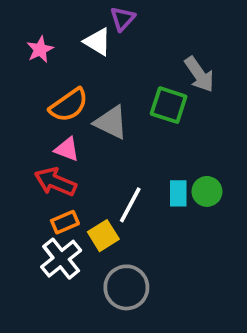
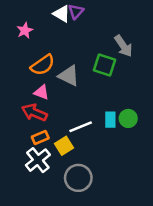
white triangle: (98, 42) -> (62, 14), moved
white line: (130, 205) -> (81, 127), turned 40

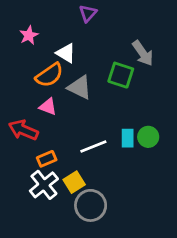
white triangle: (62, 14) -> (66, 53), moved
red arrow: (34, 113) -> (23, 130), moved
yellow square: (64, 146) -> (74, 182), moved

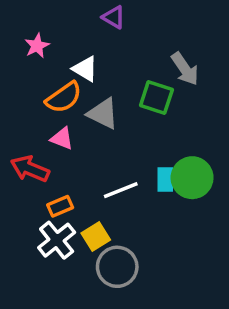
purple triangle: (88, 13) -> (114, 17), turned -42
green circle: (148, 137) -> (192, 178), size x1.5

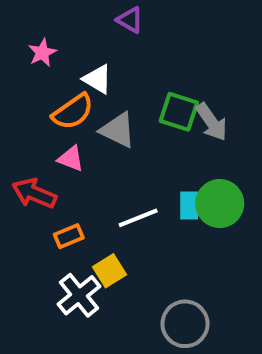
gray arrow: (185, 69) -> (212, 122), moved
white cross: (57, 240) -> (79, 295), moved
gray circle: (117, 267) -> (185, 324), moved

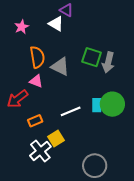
white triangle: (97, 79) -> (56, 24), moved
orange semicircle: (73, 112) -> (37, 57), turned -65
gray arrow: (212, 122) -> (108, 62), turned 48
red arrow: (34, 193) -> (17, 99), turned -60

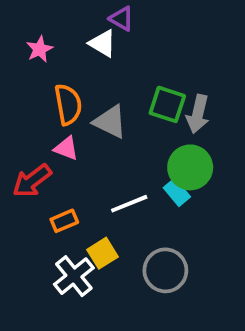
green circle: (112, 104) -> (190, 167), moved
cyan rectangle: (97, 105) -> (177, 192), turned -40
gray circle: (95, 166) -> (165, 270), moved

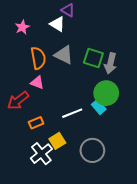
gray triangle: (110, 122) -> (64, 55), moved

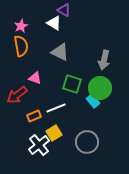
orange semicircle: (38, 58) -> (21, 46), moved
green square: (93, 58) -> (72, 84), moved
white line: (72, 113) -> (56, 108), moved

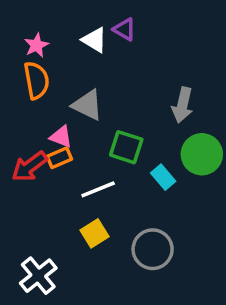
purple triangle: (64, 10) -> (124, 29), moved
gray triangle: (60, 52) -> (87, 105), moved
green circle: (100, 88) -> (202, 154), moved
orange rectangle: (34, 116) -> (59, 158), moved
white cross: (39, 145) -> (38, 276), moved

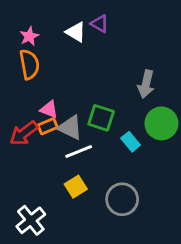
gray triangle: (87, 105) -> (70, 128), moved

